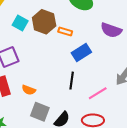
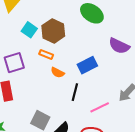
orange rectangle: (65, 32) -> (46, 54), moved
orange semicircle: (29, 90) -> (58, 73), moved

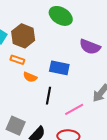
blue rectangle: (87, 65) -> (59, 68), turned 42

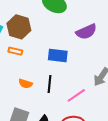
purple semicircle: (90, 47) -> (86, 32), turned -40
orange semicircle: (30, 77) -> (25, 84), moved

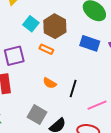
blue rectangle: (58, 55) -> (90, 43), moved

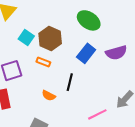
blue rectangle: (90, 43) -> (86, 53), turned -66
black line: (73, 88) -> (70, 82), moved

